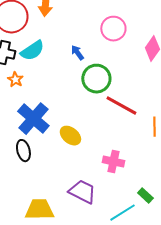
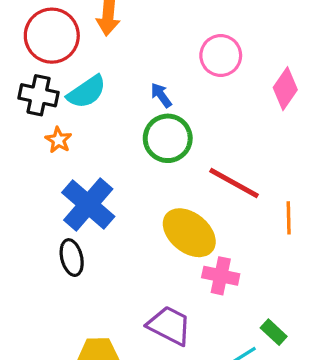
green circle: (96, 79) -> (168, 138), moved
yellow ellipse: (70, 136) -> (189, 233), moved, size x1.5

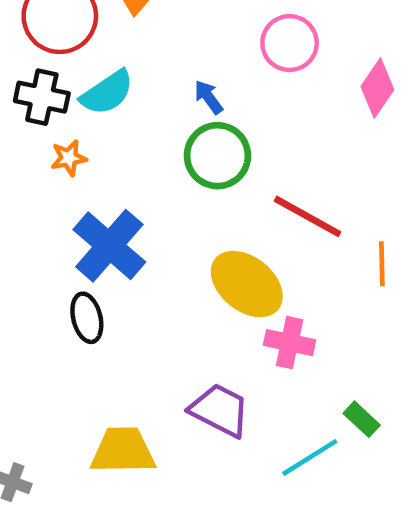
orange star: (58, 140) -> (69, 158), turned 30

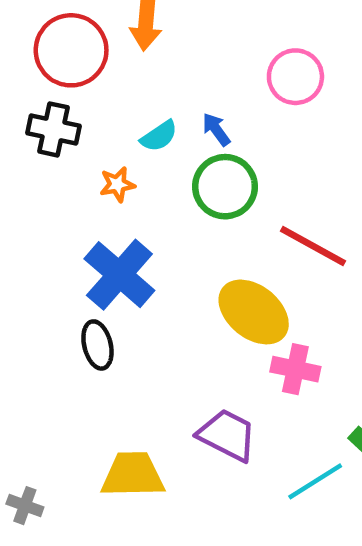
cyan semicircle: (107, 93) -> (159, 136), moved, size x0.7
orange star: (69, 158) -> (117, 184), moved

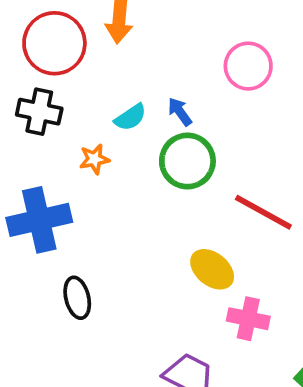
blue cross: (119, 275) -> (39, 220), moved, turned 36
yellow ellipse: (254, 312) -> (212, 269), size x0.7

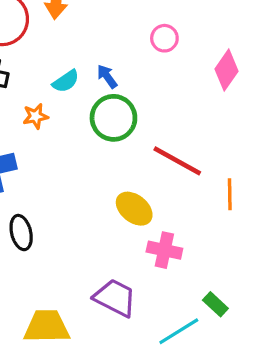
pink circle: (248, 66) -> (164, 38), size x0.7

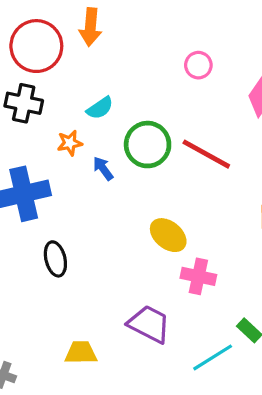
blue arrow: (107, 76) -> (103, 168), moved
red line: (177, 161) -> (206, 154), moved
yellow trapezoid: (47, 326) -> (81, 353), size x0.7

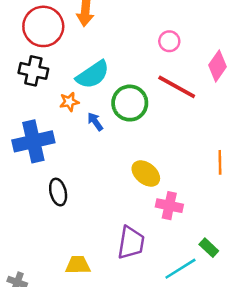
cyan semicircle: (100, 108) -> (93, 75), size x1.6
red line: (206, 154) -> (177, 87), moved
purple trapezoid: (149, 324) -> (131, 243), turned 72

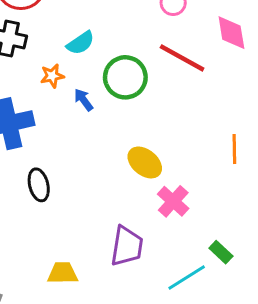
pink diamond: (218, 66) -> (231, 33), turned -44
cyan semicircle: (93, 75) -> (81, 43), size x0.7
pink cross: (169, 206) -> (173, 201), turned 30

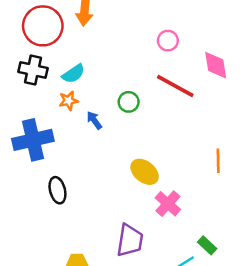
cyan semicircle: (81, 43) -> (73, 74), moved
green circle: (125, 77) -> (129, 102), size x0.6

